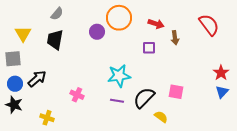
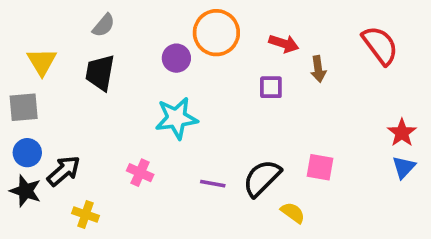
cyan star: (119, 76) -> (176, 118), moved
black arrow: (37, 79) -> (64, 171), moved

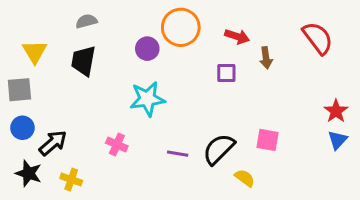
gray semicircle: (104, 25) -> (86, 21), turned -145
black star: (25, 191) -> (29, 173), moved

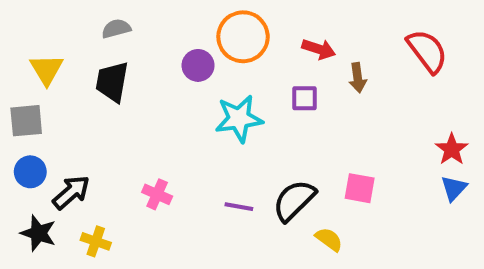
cyan star: (147, 99) -> (239, 119), moved

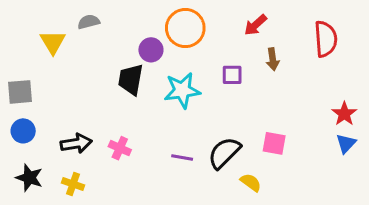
red arrow: (319, 49) -> (255, 25), moved, turned 120
red semicircle: (427, 51) -> (326, 39), turned 33
yellow triangle: (47, 70) -> (53, 42), moved
black trapezoid: (112, 82) -> (131, 79), moved
black arrow: (71, 192) -> (76, 143), moved, turned 32

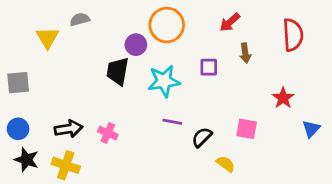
red star: (344, 114) -> (283, 98), moved
blue circle: (23, 131) -> (18, 129), moved
black semicircle: (224, 153) -> (202, 137), size x0.7
purple line: (182, 157) -> (172, 122), moved
yellow cross: (73, 184) -> (66, 165), size x1.4

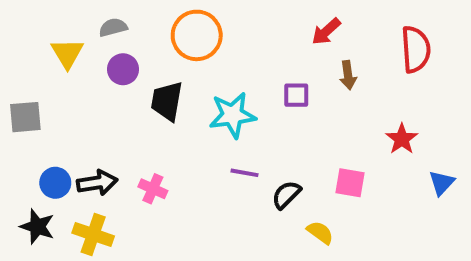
orange circle: (167, 25) -> (197, 35), moved
purple circle: (136, 45) -> (123, 69), moved
blue circle: (18, 129) -> (55, 183), moved

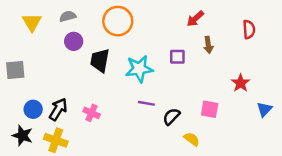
red semicircle: (416, 49) -> (249, 29), size x0.7
yellow triangle: (67, 53) -> (32, 22), moved
black arrow: (97, 183) -> (58, 109), turned -50

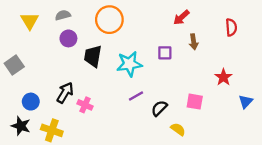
gray square: (15, 70) -> (14, 65), turned -30
purple line: (146, 103) -> (136, 96), turned -40
black arrow: (58, 109) -> (65, 93), moved

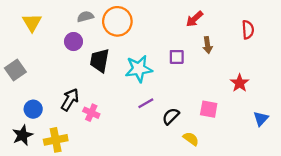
gray semicircle: (63, 15) -> (85, 17), moved
blue triangle: (246, 102) -> (261, 119), moved
black star: (21, 126) -> (22, 135), turned 30
yellow cross: (52, 130) -> (56, 140), turned -30

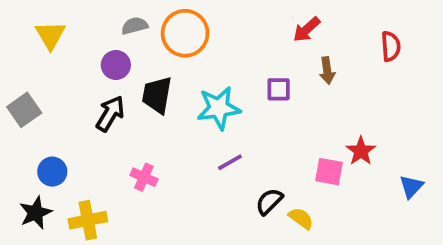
red star: (240, 83) -> (361, 151), moved
black arrow: (70, 100) -> (110, 114), moved
black semicircle: (171, 116) -> (269, 201), moved

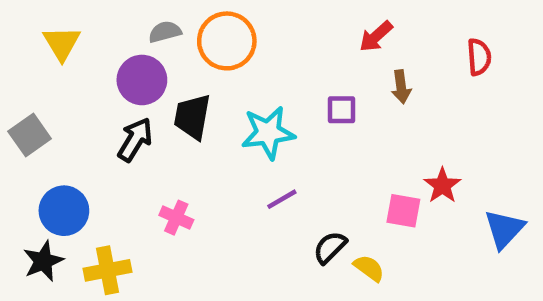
purple circle: (116, 65) -> (142, 80), size x1.4
blue circle: (52, 172) -> (64, 211), size x1.4
blue triangle: (411, 187) -> (504, 229), size x1.4

